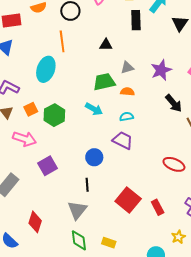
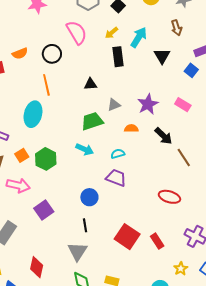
orange semicircle: (127, 92) -> (131, 128), moved

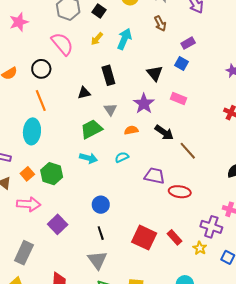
black triangle: (162, 56) -> (155, 73), moved
black rectangle: (118, 57) -> (108, 75), moved
gray triangle: (114, 105) -> (110, 110), turned -32
purple trapezoid: (116, 178) -> (155, 176), moved
yellow star: (181, 269) -> (200, 248), moved

